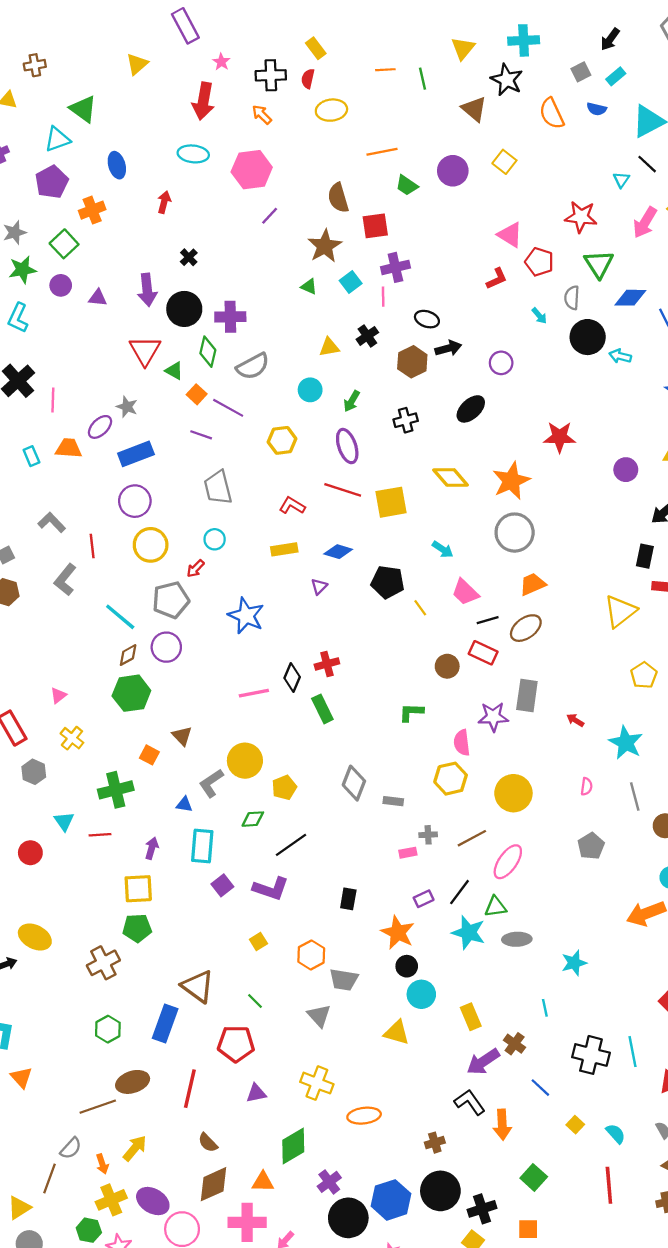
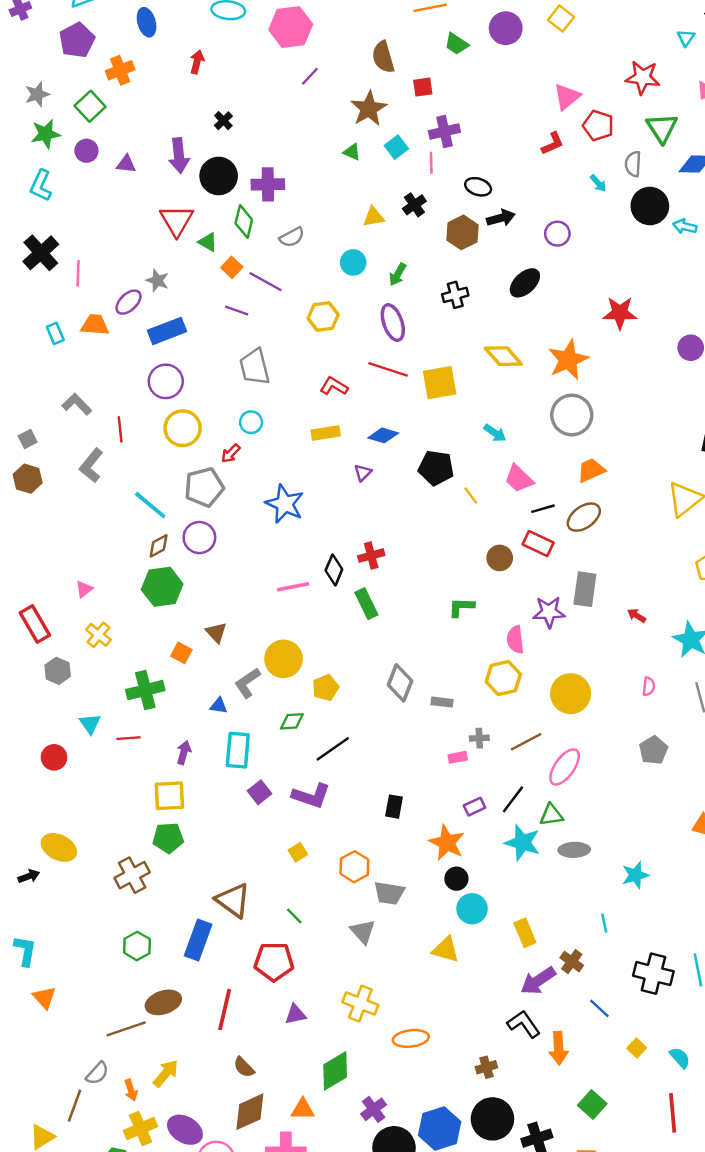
red square: (375, 226) -> (423, 87), size x0.7
pink triangle: (510, 235) -> (567, 97), turned 48
gray semicircle: (253, 366) -> (292, 237), size x0.7

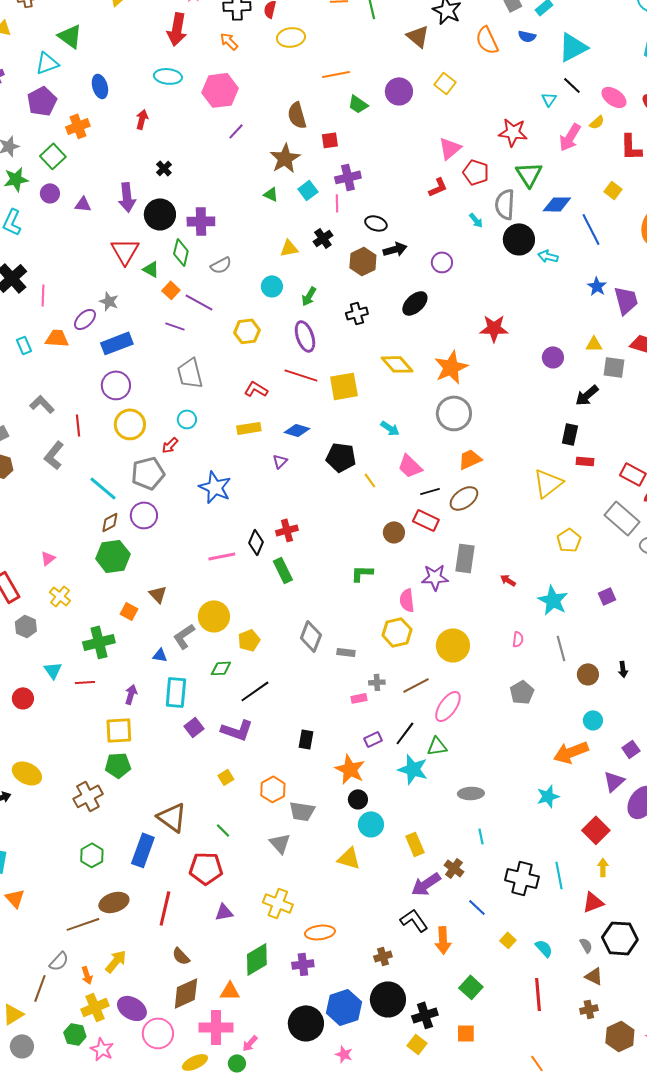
gray semicircle: (633, 164) -> (505, 204), size x1.4
gray ellipse: (574, 850) -> (471, 793), moved
cyan star: (635, 875) -> (548, 796), moved
purple cross: (374, 1109) -> (303, 964), moved, turned 30

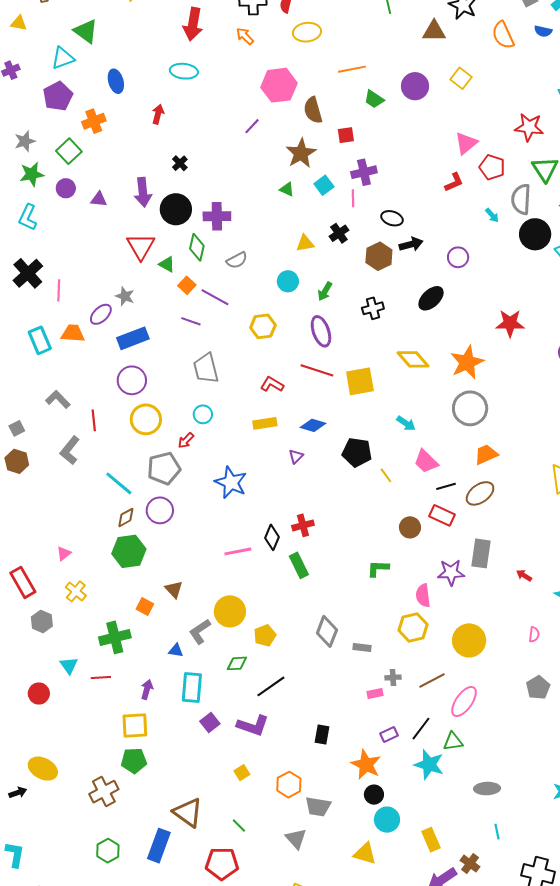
brown triangle: (418, 36) -> (434, 31), turned -40
pink hexagon: (220, 90) -> (279, 85), moved
cyan rectangle: (24, 345) -> (40, 340), size x1.5

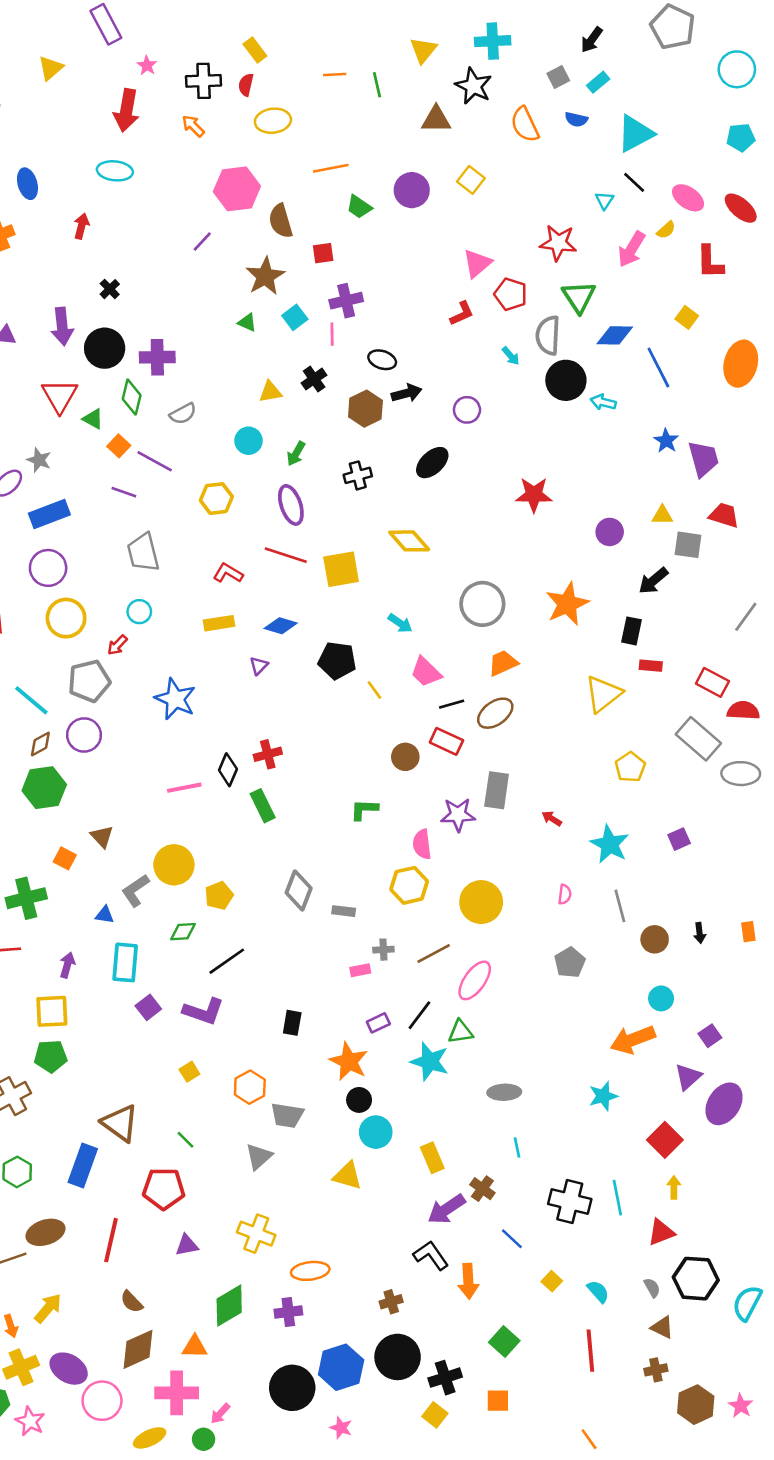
orange star: (467, 362) -> (567, 604), moved
gray triangle: (296, 839) -> (259, 1157), turned 30

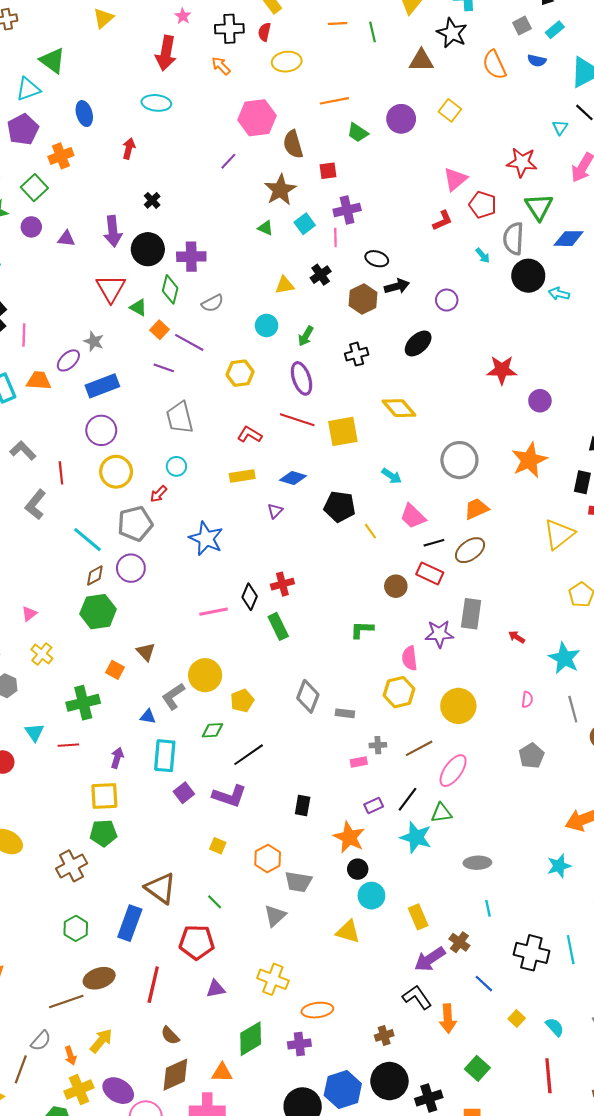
purple circle: (610, 532) -> (540, 401), moved
yellow square: (189, 1072) -> (218, 846), turned -35

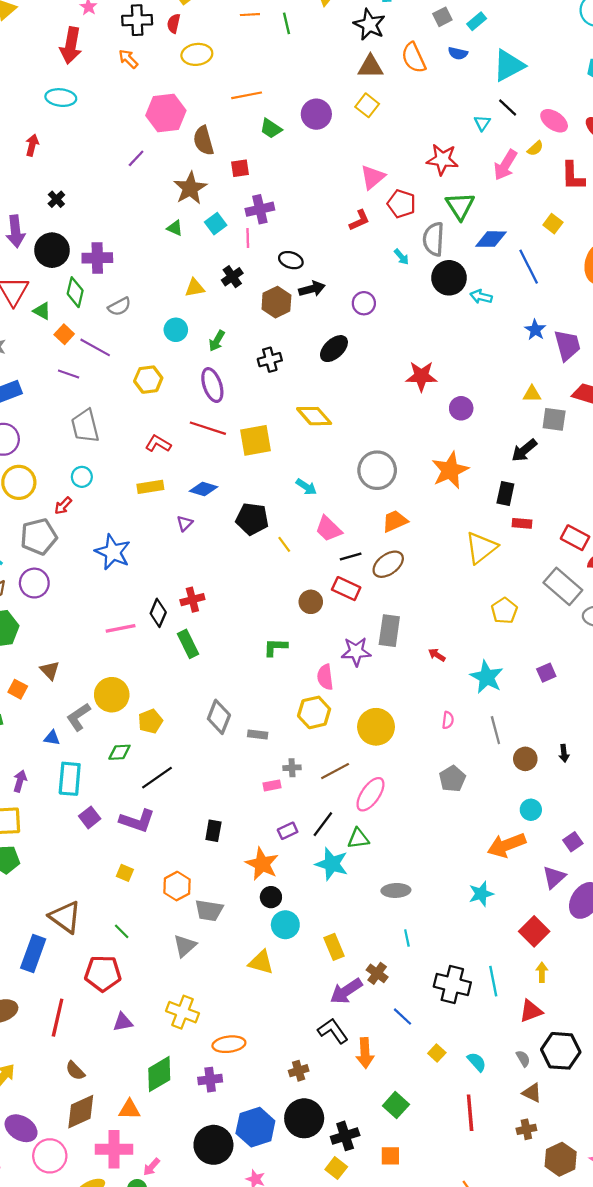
brown triangle: (421, 61) -> (370, 67), moved

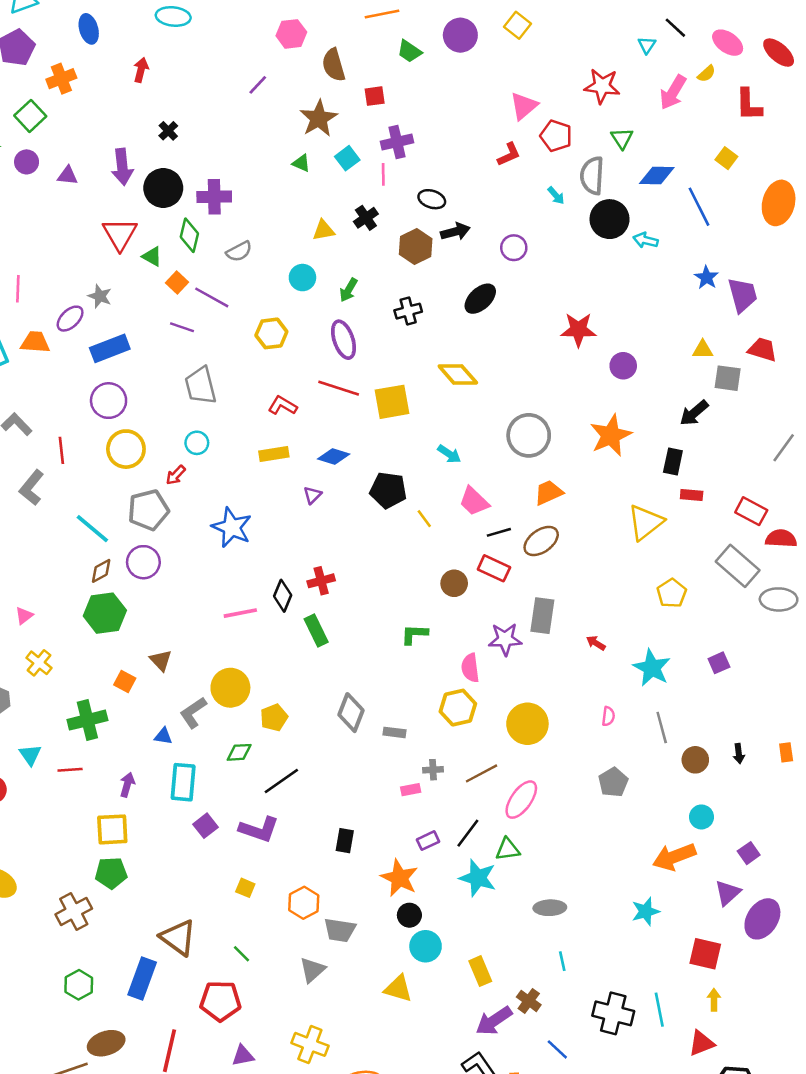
pink hexagon: (166, 113) -> (291, 34), size x0.7
green triangle: (460, 206) -> (622, 138), size x0.7
red square: (534, 931) -> (705, 954), turned -32

